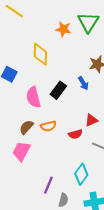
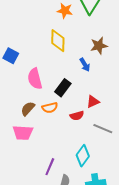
yellow diamond: (40, 54) -> (58, 41), moved
black rectangle: (58, 90) -> (63, 88), moved
pink trapezoid: (21, 151) -> (23, 133), turned -115

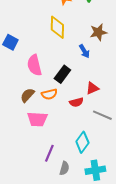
pink trapezoid: (23, 133) -> (37, 119), moved

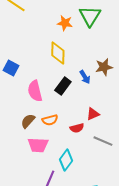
brown star: (98, 32) -> (104, 67), moved
black rectangle: (62, 74) -> (63, 86), moved
cyan diamond: (82, 142) -> (66, 160), moved

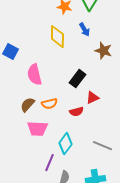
brown star: (104, 67) -> (103, 51), turned 30
blue arrow: (85, 77) -> (84, 30), moved
black rectangle: (63, 86) -> (77, 79), moved
gray line: (103, 141) -> (102, 146), moved

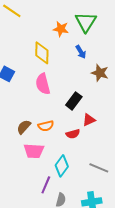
yellow diamond: (57, 37) -> (42, 53), moved
pink semicircle: (34, 75) -> (43, 84), moved

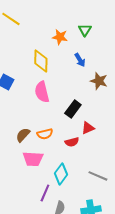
green triangle: (86, 22) -> (85, 30), size x0.6

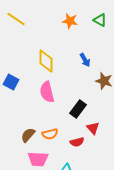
green triangle: (85, 30) -> (100, 20), moved, turned -32
orange star: (60, 37) -> (70, 21), moved
red triangle: (88, 128) -> (93, 128), turned -48

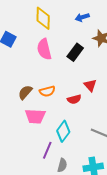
blue arrow: (85, 60) -> (82, 17), turned 104
black rectangle: (78, 109) -> (75, 52), moved

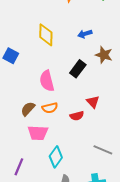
pink semicircle: (44, 49) -> (47, 81), moved
cyan diamond: (63, 131) -> (56, 157), moved
purple line: (47, 150) -> (19, 167), moved

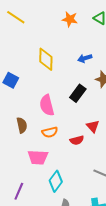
brown semicircle: (28, 109) -> (22, 125), moved, turned 126

